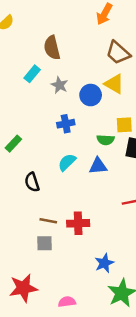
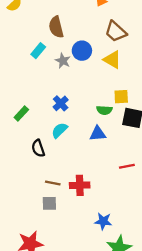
blue circle: (91, 95) -> (82, 51), moved
blue cross: (66, 124) -> (61, 103), moved, turned -32
cyan semicircle: (67, 162) -> (59, 130), moved
blue star: (104, 263) -> (103, 221), turned 30

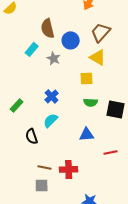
brown trapezoid: (116, 32) -> (101, 32), turned 90
blue circle: (82, 51) -> (71, 40), moved
yellow square: (121, 97) -> (87, 78), moved
blue triangle: (98, 134) -> (87, 134), moved

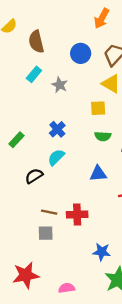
brown semicircle: (48, 28) -> (36, 42), moved
blue circle: (71, 40) -> (81, 53), moved
black semicircle: (32, 136) -> (34, 176), turned 77

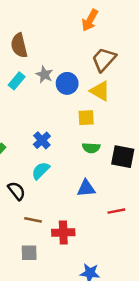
blue circle: (81, 53) -> (67, 83), moved
gray star: (60, 85) -> (44, 75), moved
black semicircle: (34, 176) -> (17, 191), turned 84
brown line: (49, 212) -> (33, 220), moved

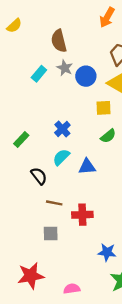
brown semicircle: (19, 46) -> (59, 41), moved
green semicircle: (91, 148) -> (108, 136), turned -42
blue triangle: (86, 188) -> (87, 167), moved

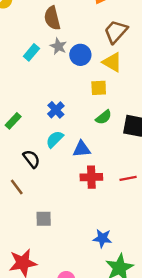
brown line: (54, 203) -> (17, 187), moved, turned 42
red cross: (82, 215) -> (91, 177), moved

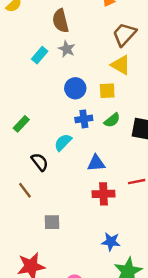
blue circle: (80, 55) -> (75, 88), moved
blue cross: (56, 110) -> (84, 119), moved, turned 35
blue triangle: (82, 149) -> (96, 163), moved
red cross: (91, 177) -> (103, 194), moved

